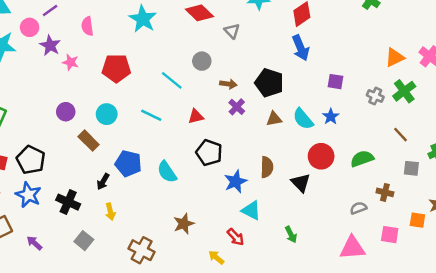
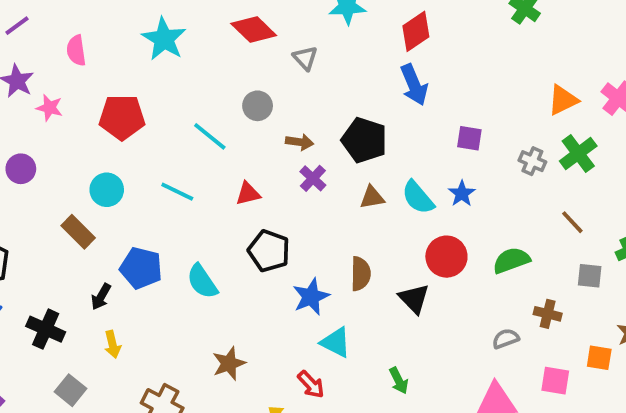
purple circle: (66, 112) -> (21, 169), moved

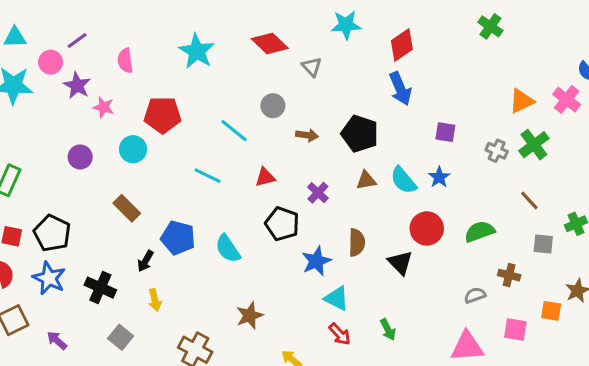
purple cross: (313, 178) -> (318, 193), moved
cyan circle: (107, 190) -> (133, 149), moved
red arrow: (311, 384) -> (340, 334), moved

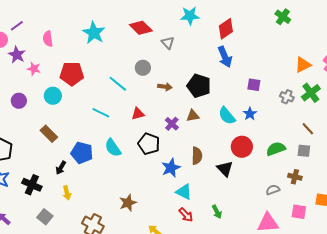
brown triangle: (366, 180) -> (193, 116), moved
gray square: (543, 244) -> (304, 151), moved
cyan semicircle: (228, 249) -> (113, 148), moved

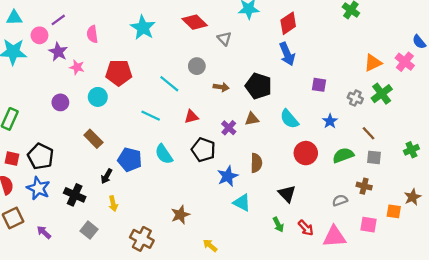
blue star: (250, 114) -> (330, 121), moved
brown line: (308, 129) -> (369, 133), moved
black triangle: (225, 169) -> (287, 194), moved
red arrow: (186, 215) -> (306, 228), moved

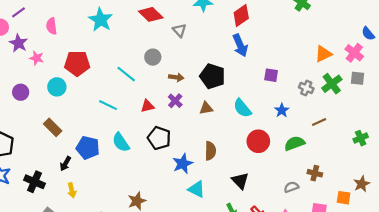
purple cross: (229, 128) -> (175, 101), moved
brown line: (369, 133) -> (319, 122), turned -72
gray square: (374, 157) -> (357, 78), moved

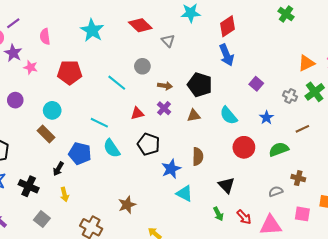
purple square: (271, 75) -> (256, 84), turned 32
cyan circle: (57, 87) -> (52, 110), moved
cyan line: (108, 105) -> (99, 123), moved

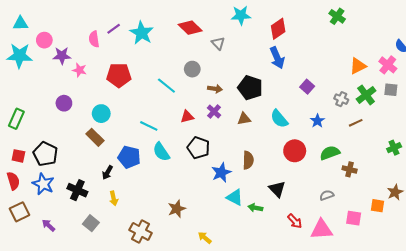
purple line: (13, 23) -> (114, 29), moved
purple star: (13, 53) -> (62, 56), turned -30
brown line: (302, 129) -> (356, 123), moved
brown cross: (298, 178) -> (350, 169), moved
green arrow: (218, 214) -> (255, 208), moved, turned 128

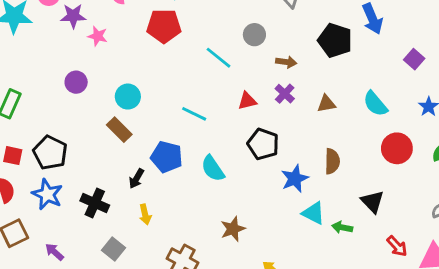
red pentagon: (119, 75) -> (164, 26), moved
black pentagon: (250, 88) -> (335, 40), moved
cyan semicircle: (161, 152) -> (213, 168), moved

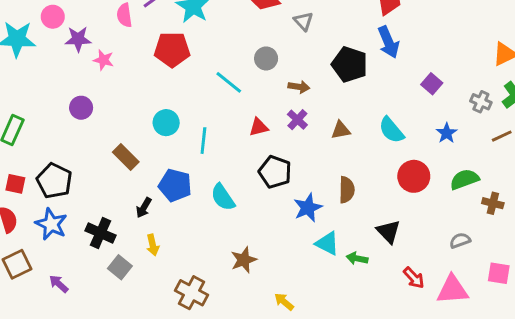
cyan circle: (128, 97) -> (166, 123), moved
cyan line: (194, 114) -> (203, 141), turned 70
gray square: (113, 249) -> (120, 267), moved

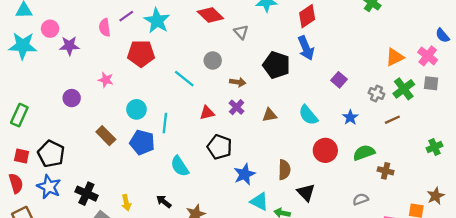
pink star: (103, 60) -> (106, 80), moved
blue pentagon: (175, 185) -> (142, 142), moved
brown semicircle: (347, 190) -> (284, 170), moved
black arrow: (144, 208) -> (164, 202), moved, turned 98

